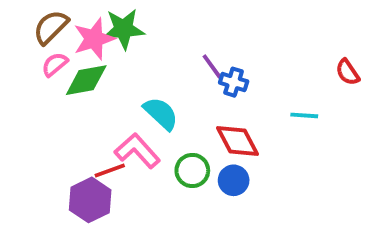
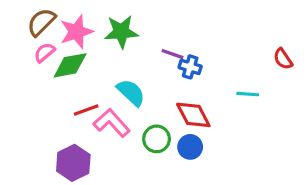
green star: (124, 29) -> (121, 32), moved
purple line: (212, 66) -> (173, 54), turned -35
red line: (110, 170) -> (86, 110), moved

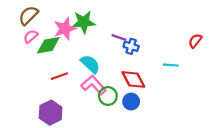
pink star: (76, 32) -> (65, 29), moved
red semicircle: (283, 59) -> (195, 41), turned 72
pink L-shape: (112, 123) -> (94, 85), moved

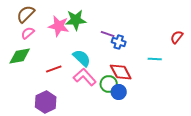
pink star: (65, 29) -> (59, 26), turned 30
green diamond: (48, 45) -> (20, 56), moved
green circle: (108, 96) -> (109, 84), moved

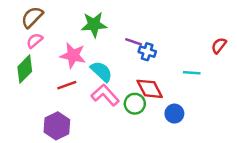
pink star: (59, 26) -> (73, 55), moved
green diamond: (20, 56) -> (25, 69), turned -35
blue circle: (119, 92) -> (174, 114), moved

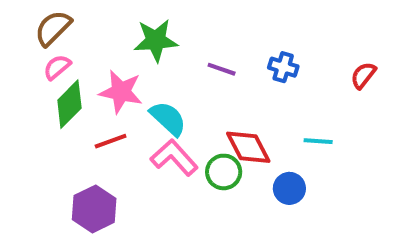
blue cross: (147, 52) -> (283, 67), moved
green diamond: (25, 69) -> (69, 104), moved
cyan line: (192, 73) -> (318, 141), moved

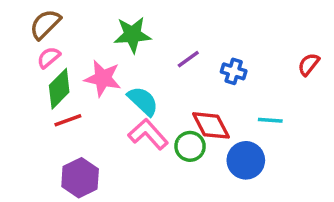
blue cross: (283, 67) -> (234, 71), moved
purple line: (222, 69) -> (188, 59), turned -55
red line: (111, 141) -> (68, 120), moved
blue circle: (289, 188) -> (246, 160), size x1.4

